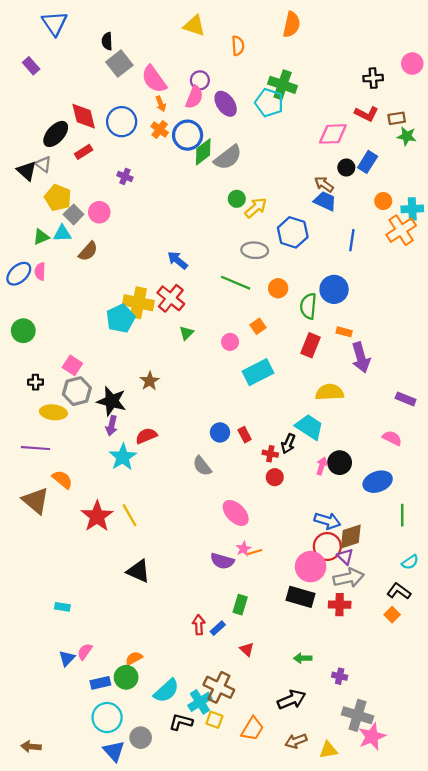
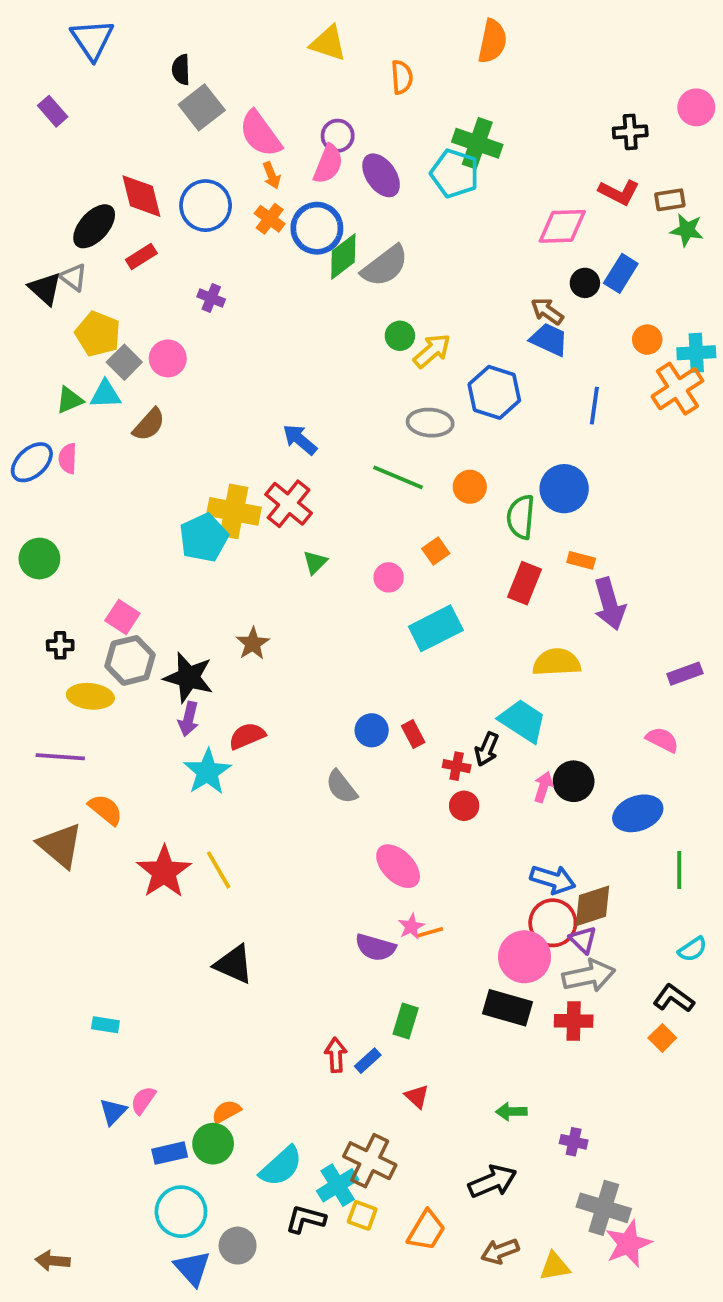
purple rectangle: (406, 399) -> (685, 674), turned -42

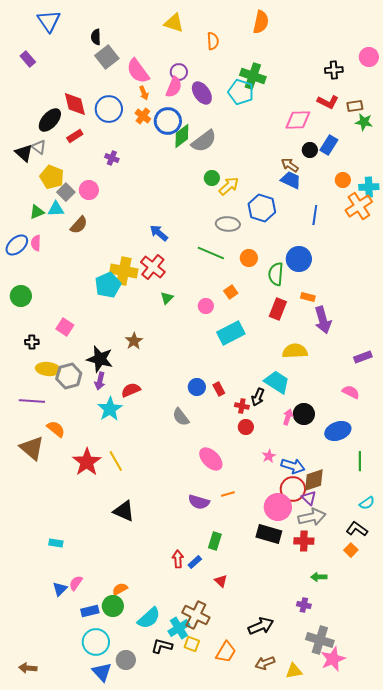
gray hexagon: (130, 660) -> (69, 376), moved
pink star: (411, 927) -> (269, 456), moved
green arrow: (511, 1112) -> (319, 577), moved

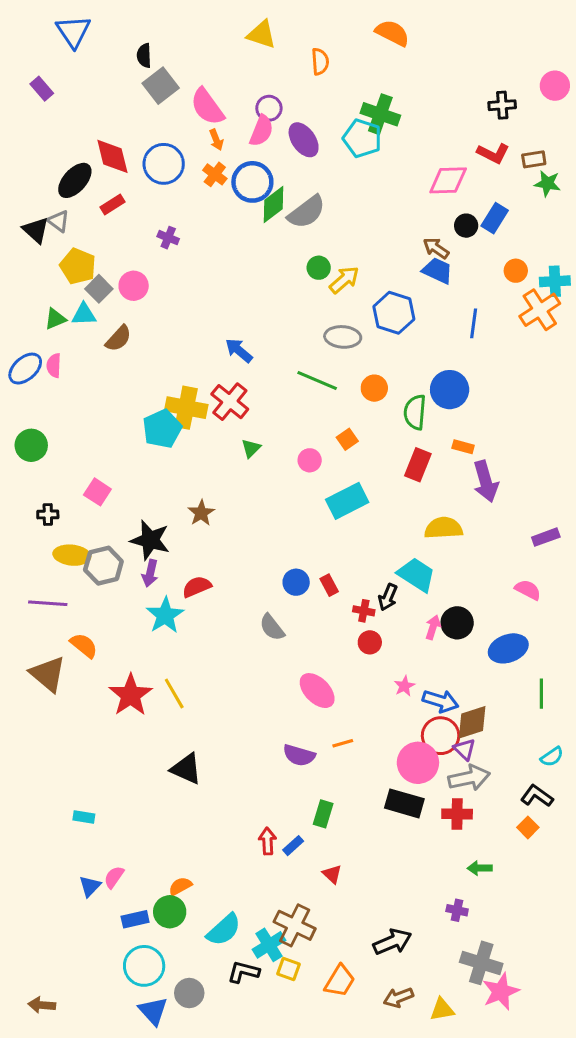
orange semicircle: (261, 22) -> (392, 33), turned -75

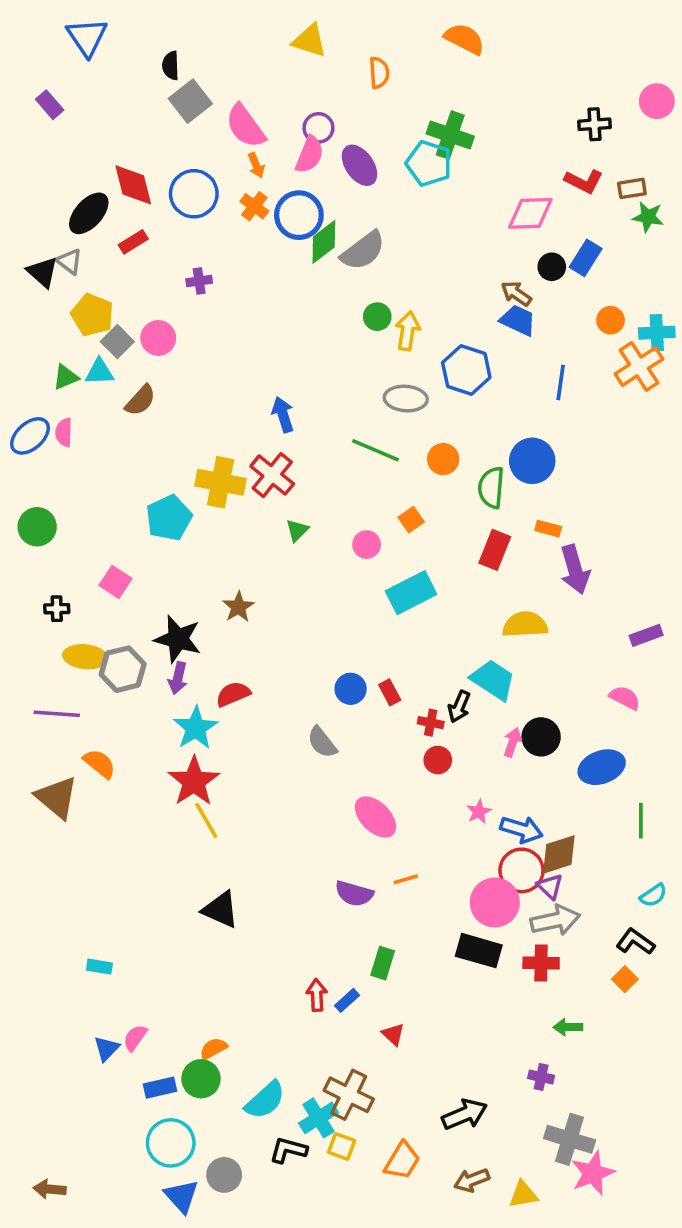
purple cross: (168, 238) -> (199, 281), turned -30
yellow arrow: (344, 280) -> (408, 331), turned -40
blue arrow: (239, 350) -> (283, 415), turned 32
cyan pentagon: (162, 429) -> (169, 518), moved
red star: (131, 695) -> (194, 781), moved

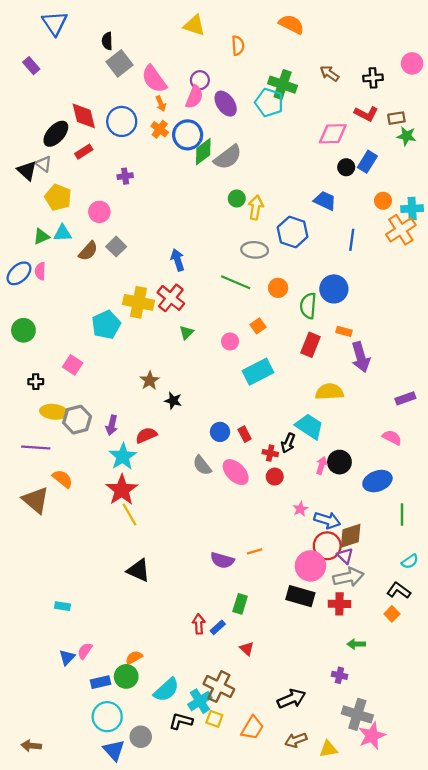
brown arrow: (516, 293) -> (329, 73), moved
gray square: (117, 342) -> (116, 247), moved
black star: (178, 639) -> (173, 401), moved, size x0.6
pink ellipse: (375, 817) -> (236, 472), moved

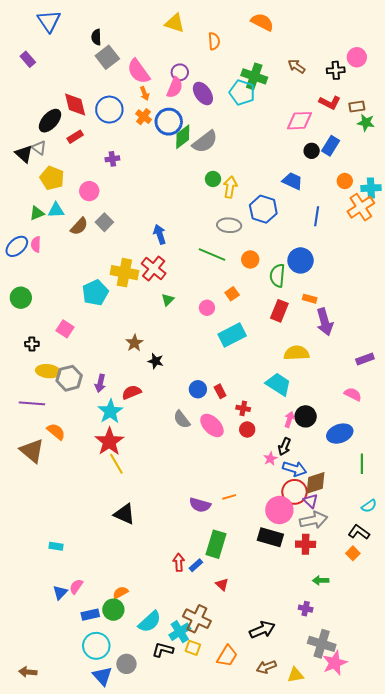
pink circle: (412, 63) -> (357, 57), moved
black arrow: (288, 443) -> (284, 447), moved
green rectangle: (240, 604) -> (216, 544), size x1.5

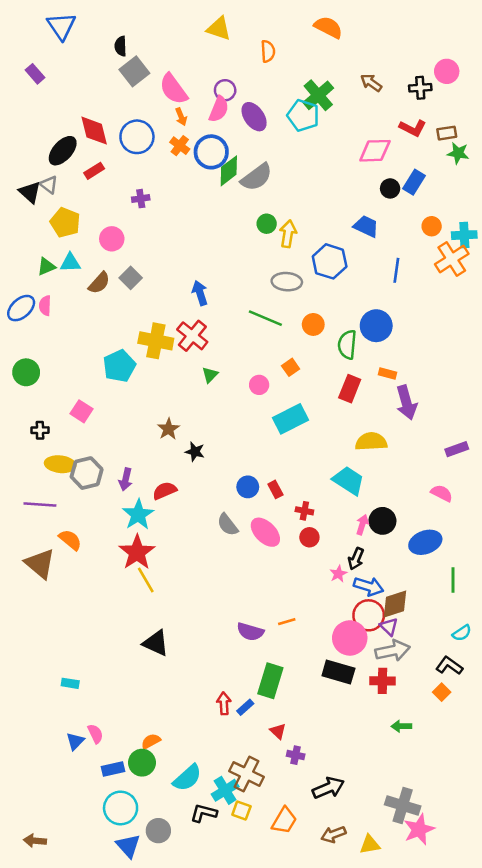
green cross: (254, 76) -> (318, 95), turned 30
pink semicircle: (76, 586) -> (95, 734), turned 119
purple cross: (306, 609) -> (296, 755), moved

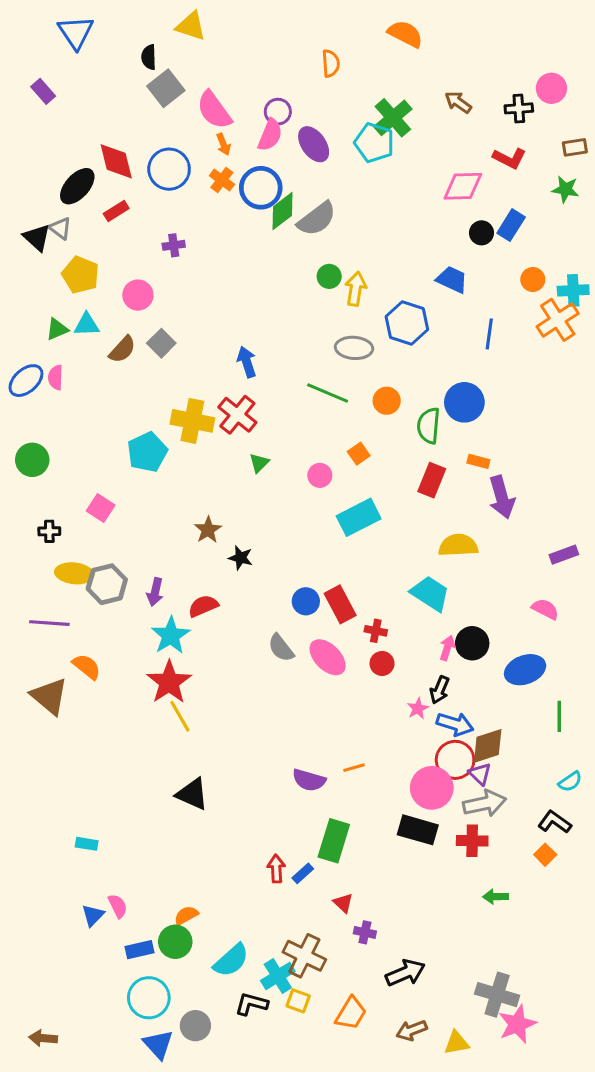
yellow triangle: (219, 29) -> (191, 26), moved
brown rectangle: (447, 133) -> (575, 147), moved
red rectangle: (275, 489) -> (340, 604), size x1.6

